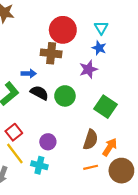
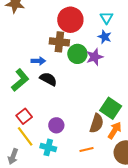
green circle: (65, 96) -> (77, 54), moved
green square: (105, 107) -> (111, 108), moved
orange line: (91, 167) -> (86, 149), moved

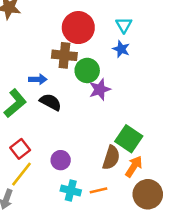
purple star: (95, 57) -> (100, 89), moved
yellow line: (25, 136) -> (21, 174), turned 75
cyan cross: (48, 147) -> (71, 190), moved

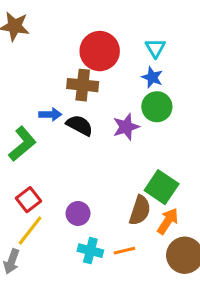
green circle: (87, 70) -> (157, 107), moved
black semicircle: (51, 102) -> (80, 125), moved

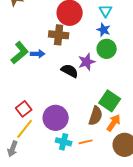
black semicircle: (80, 125) -> (70, 71), moved
green L-shape: (22, 144) -> (20, 53), moved
purple circle: (78, 213) -> (56, 118), size x1.6

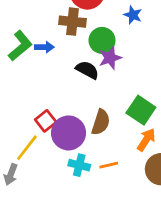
green circle: (107, 49) -> (102, 40), moved
red square: (24, 109) -> (46, 121), moved
brown semicircle: (96, 116) -> (101, 122), moved

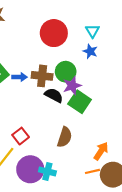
brown cross: (73, 22) -> (42, 76), moved
green square: (141, 110) -> (80, 102), moved
purple circle: (68, 133) -> (30, 169), moved
orange line: (109, 165) -> (92, 171), moved

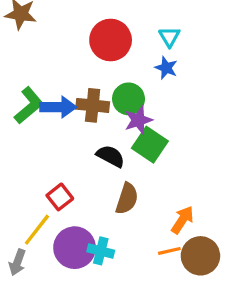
blue arrow: (19, 77) -> (58, 107), size x1.5
black semicircle: (54, 95) -> (111, 156), moved

